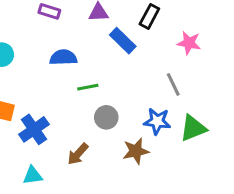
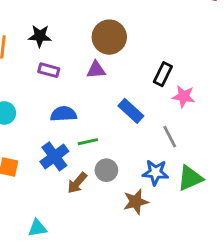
black rectangle: (149, 16) -> (163, 74), moved
blue rectangle: (123, 41) -> (131, 111), moved
blue cross: (34, 129) -> (54, 156), moved
brown arrow: (78, 154) -> (77, 183), moved

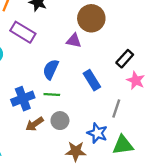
purple rectangle: (49, 70) -> (23, 32), moved, size x1.5
blue semicircle: (63, 114) -> (51, 69), moved, turned -78
gray line: (170, 137) -> (116, 109), turned 30

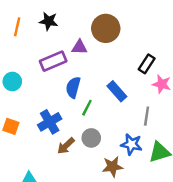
purple rectangle: (23, 32) -> (53, 61), moved, turned -45
purple triangle: (74, 41) -> (79, 47), moved
green line: (52, 94) -> (87, 108), moved, turned -56

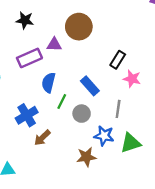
gray circle: (91, 138) -> (82, 114), moved

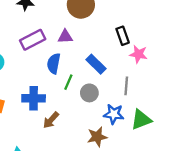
purple triangle: (54, 45) -> (65, 37), moved
black rectangle: (118, 60) -> (123, 36), turned -48
blue cross: (27, 115) -> (34, 98), turned 35

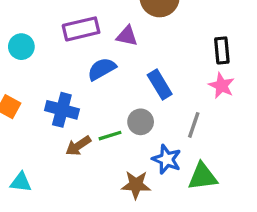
black rectangle: (123, 36) -> (222, 50), moved
blue semicircle: (54, 64) -> (102, 69), turned 36
green line: (68, 82) -> (110, 136), moved, turned 35

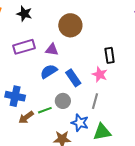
blue semicircle: (102, 69) -> (49, 71), moved
pink star: (222, 86) -> (100, 74), moved

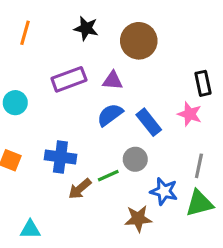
black star: (24, 14) -> (86, 28), moved
gray line: (95, 101) -> (199, 166), moved

